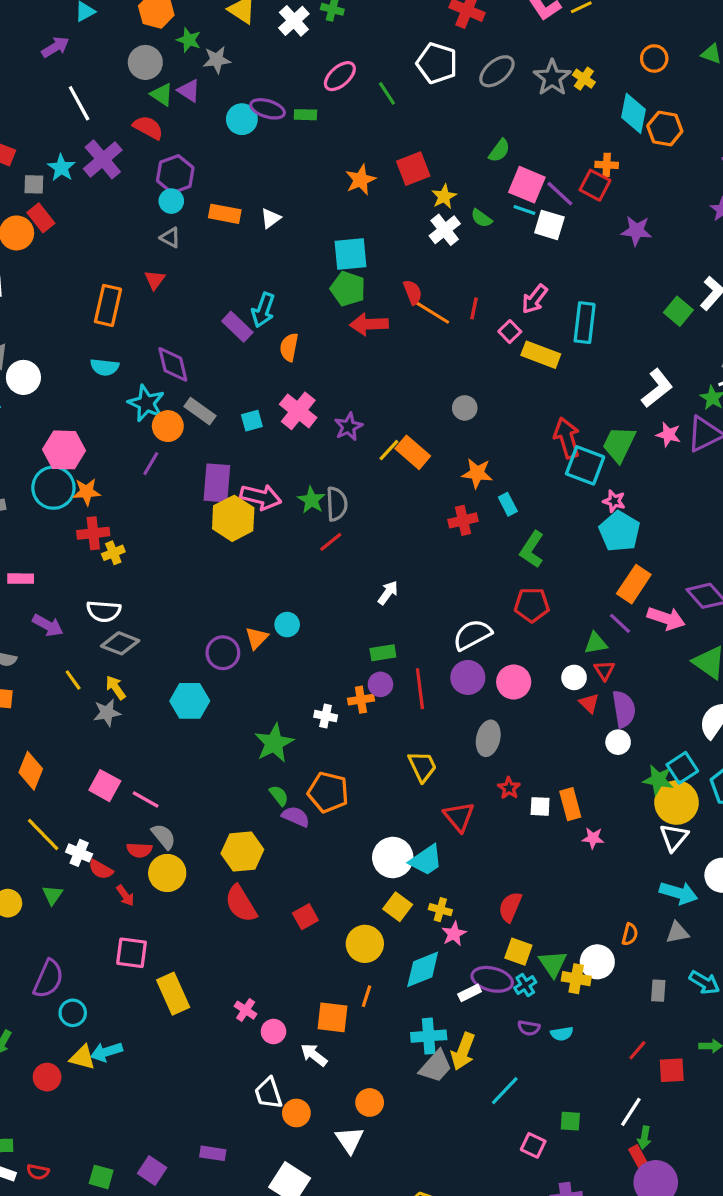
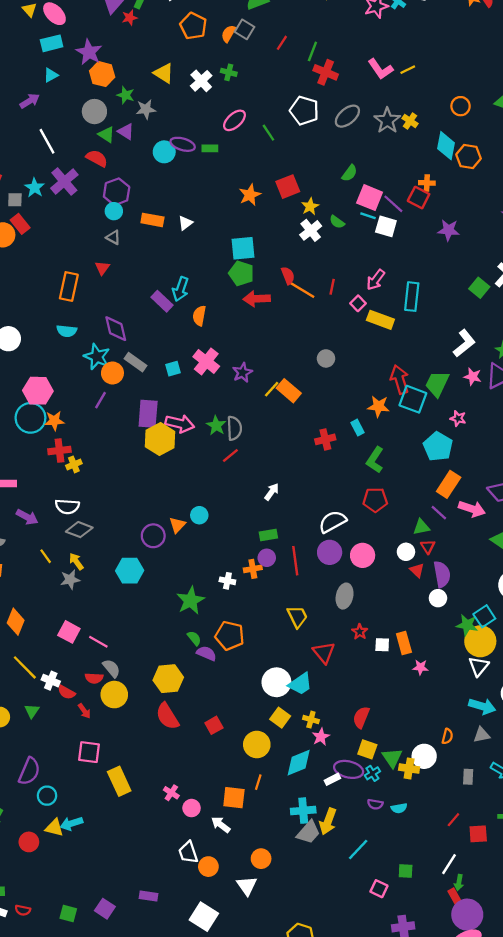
orange star: (477, 473) -> (378, 406), moved
pink star: (614, 501) -> (458, 418), moved

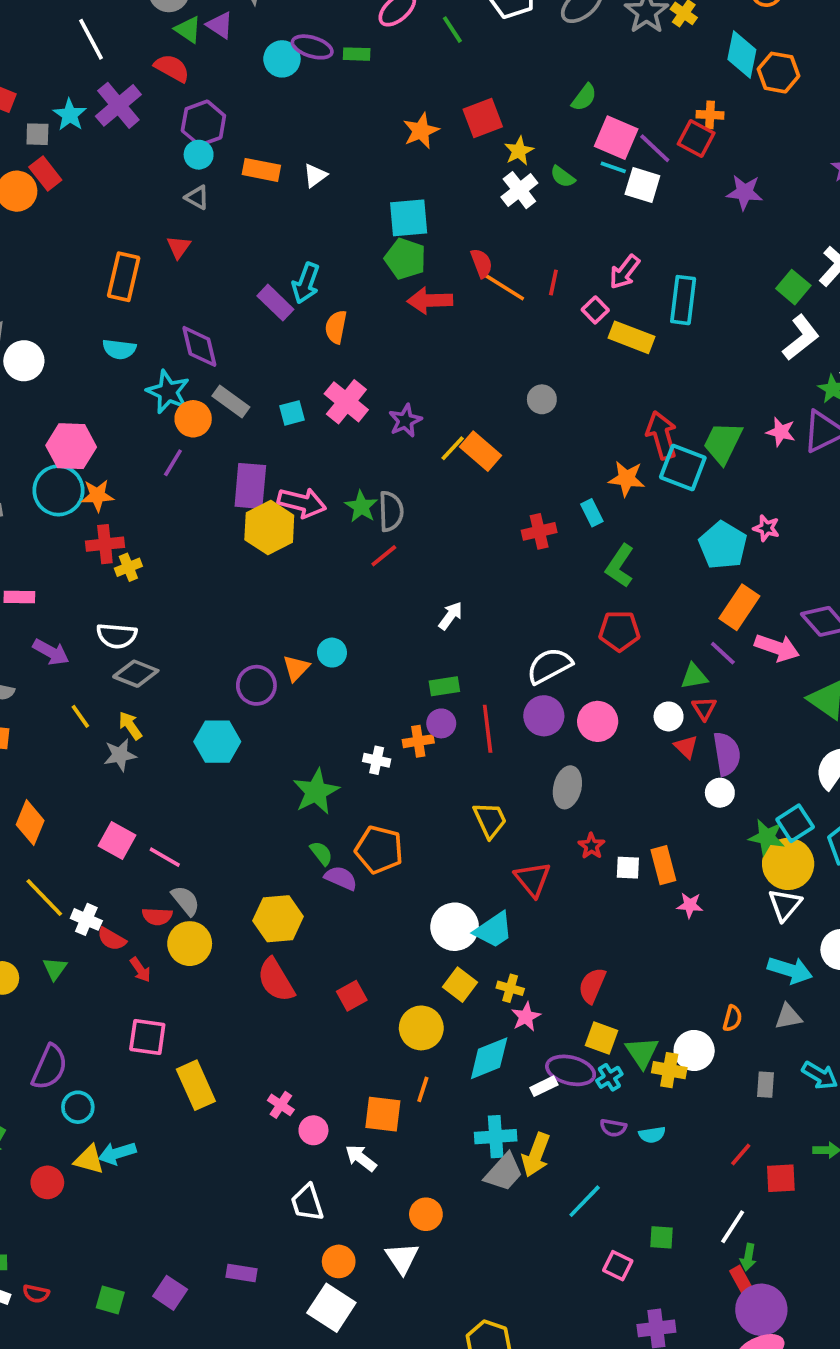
white L-shape: (464, 343) -> (801, 338), moved
pink star: (458, 418) -> (766, 528), moved
orange circle: (208, 867) -> (339, 1261), moved

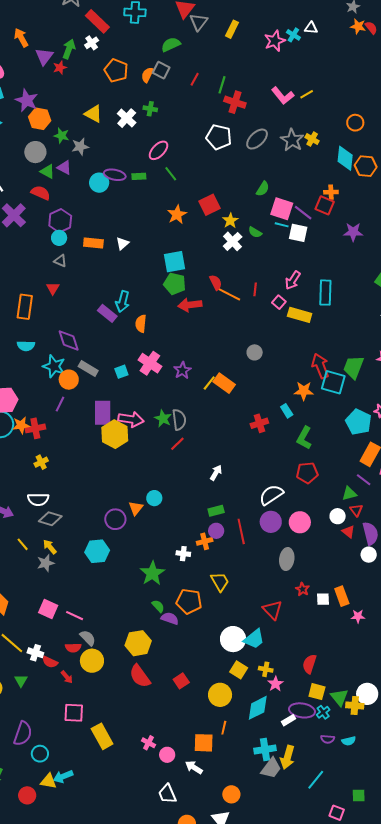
green line: (452, 30) -> (171, 174), moved
red cross: (105, 544) -> (35, 428), moved
yellow trapezoid: (490, 820) -> (220, 582), moved

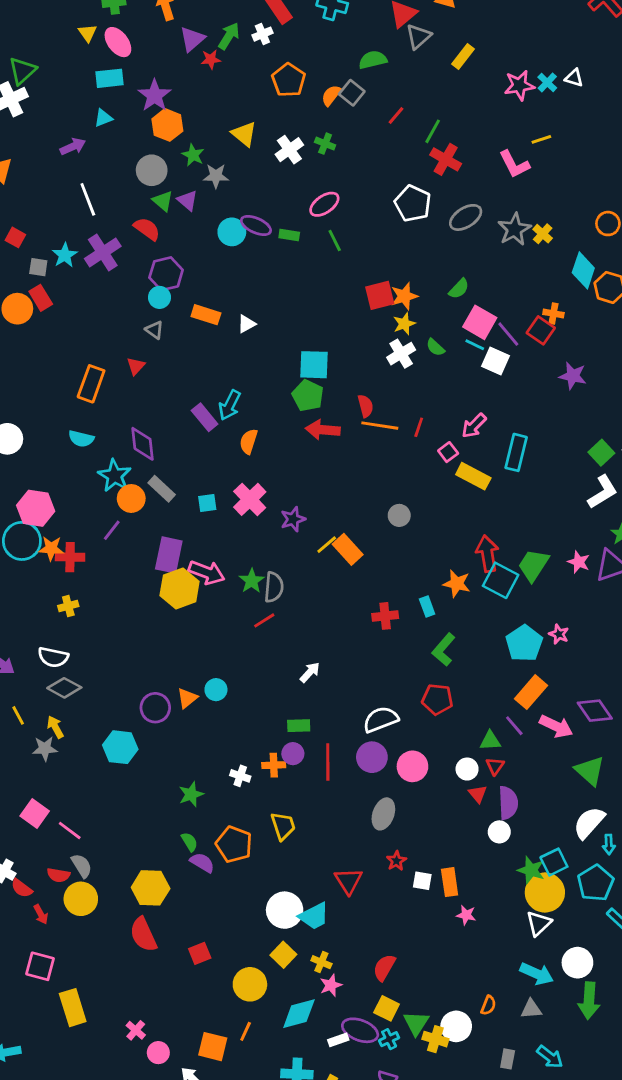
yellow line: (307, 94) -> (541, 139), moved
orange star: (177, 214) -> (404, 296), moved
orange line: (228, 294) -> (380, 426), turned -30
green star: (152, 573) -> (191, 794), size x0.7

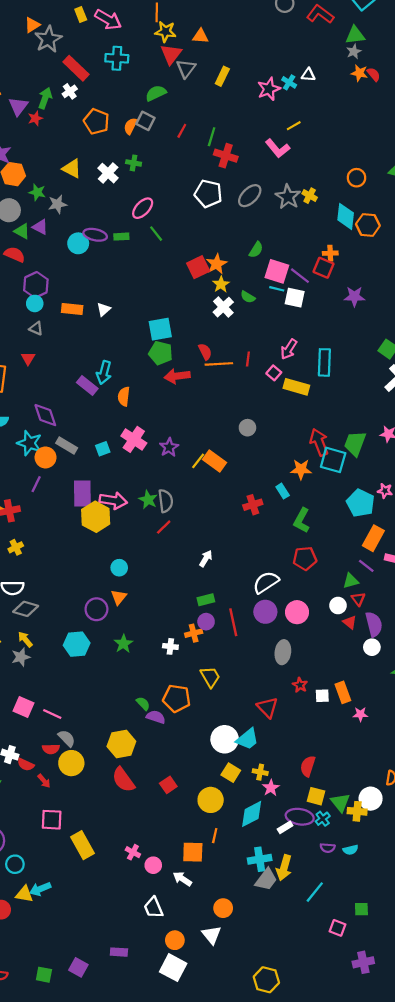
cyan circle: (216, 690) -> (119, 568), moved
green star: (191, 794) -> (123, 644), moved

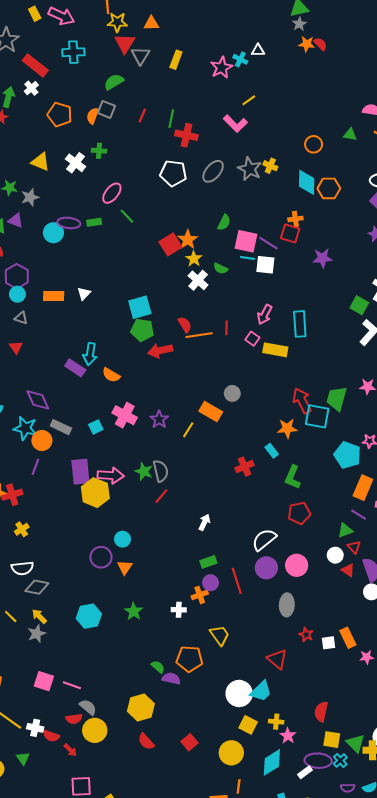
orange semicircle: (124, 396) -> (111, 375), turned -60
orange rectangle: (214, 461) -> (211, 412), moved
purple circle: (96, 609) -> (101, 557), moved
red semicircle: (123, 780) -> (146, 742), size x0.7

